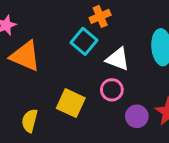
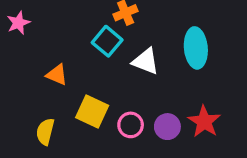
orange triangle: (25, 56) -> (57, 75), moved, size x0.6
pink circle: (112, 90) -> (131, 125), moved

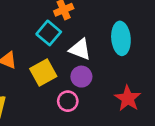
yellow square: (92, 112) -> (43, 72), moved, turned 36
purple circle: (167, 127) -> (81, 77), moved

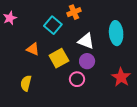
cyan square: (49, 33) -> (53, 25), moved

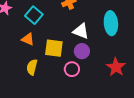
cyan square: (53, 25) -> (34, 15), moved
yellow square: (59, 58) -> (54, 48), turned 36
yellow semicircle: (26, 83) -> (32, 67), moved

